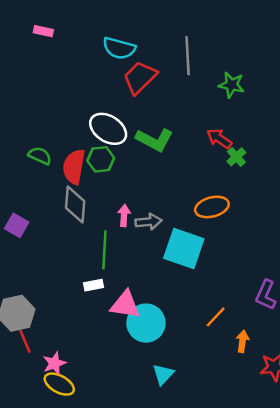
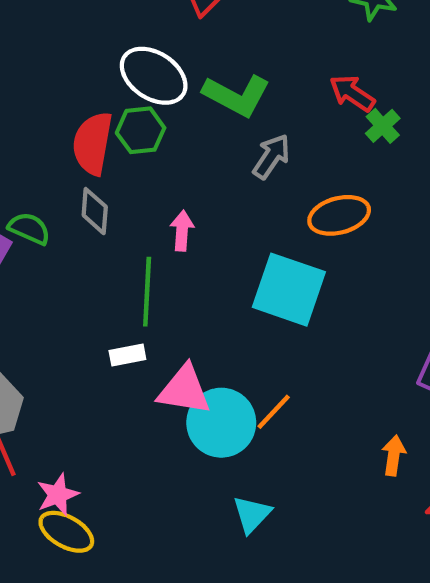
green semicircle: (40, 156) -> (29, 228), moved
gray diamond: (75, 205) -> (95, 211), size x0.7
gray arrow: (148, 222) -> (271, 156), moved, turned -50
orange line: (216, 317) -> (274, 412), moved

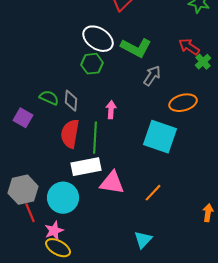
red semicircle: (93, 143) -> (70, 134), moved
green semicircle: (29, 228) -> (49, 98), moved
white rectangle: (127, 355) -> (86, 167), size x1.8
cyan circle: (221, 423) -> (63, 198), moved

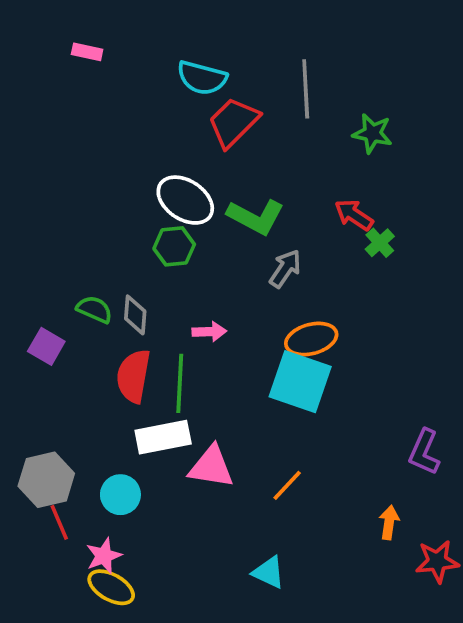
orange ellipse: (183, 103) -> (311, 339), moved
pink arrow: (111, 110) -> (209, 332), turned 84
cyan circle: (63, 198) -> (120, 495), size x0.7
cyan triangle: (143, 240) -> (269, 572), turned -48

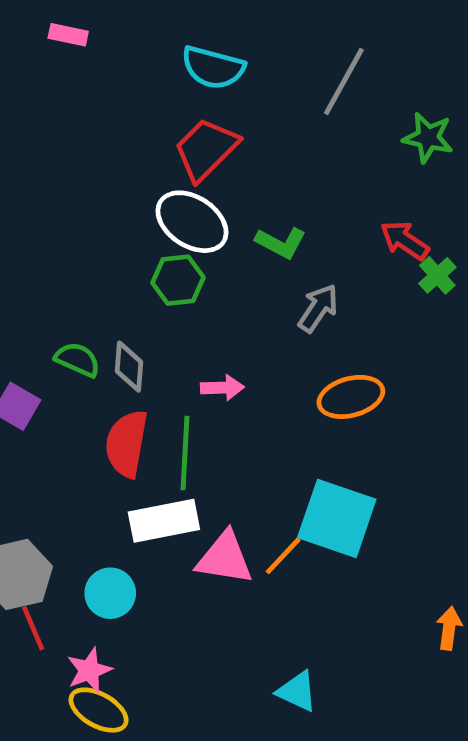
gray line: (306, 89) -> (344, 82), turned 32
red trapezoid: (233, 122) -> (206, 149), moved
green L-shape: (256, 217) -> (281, 243), size x0.7
cyan square: (300, 382) -> (337, 518), moved
orange line: (287, 485) -> (283, 556), moved

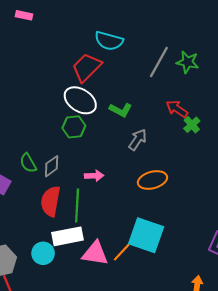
cyan semicircle: (213, 67) -> (109, 41), moved
gray line: (344, 82) -> (159, 62), moved
green semicircle: (78, 360) -> (28, 163), turned -144
gray diamond: (129, 367) -> (52, 166), turned 50
cyan circle: (110, 593) -> (43, 253), moved

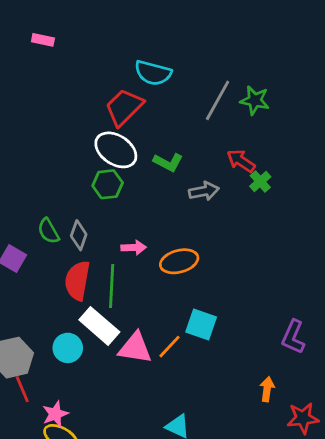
gray arrow: (138, 140) -> (204, 191), moved, turned 45
gray diamond: (52, 166) -> (79, 235), turned -35
orange ellipse: (152, 180) -> (179, 261), moved
cyan square: (146, 235) -> (201, 325), size x0.7
white rectangle: (68, 236) -> (99, 326), turned 52

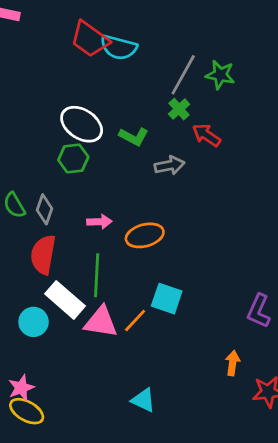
red trapezoid: (124, 107) -> (90, 39), moved, turned -99
green cross: (260, 182) -> (179, 109), moved
green line: (112, 286) -> (97, 275), moved

